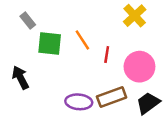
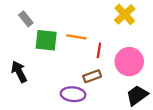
orange line: (82, 40) -> (76, 37), turned -48
brown rectangle: (112, 97) -> (92, 76), moved, size x0.7

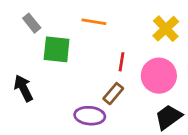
yellow cross: (125, 14) -> (166, 29), moved
orange line: (76, 37) -> (94, 22), moved
brown rectangle: (92, 76) -> (113, 94), turned -30

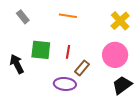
green square: (57, 49) -> (41, 50), moved
red line: (122, 62) -> (68, 52), moved

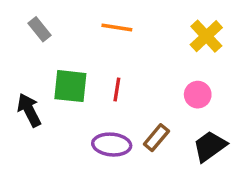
pink circle: (115, 55) -> (198, 95), size x0.6
brown rectangle: (82, 68) -> (156, 138), moved

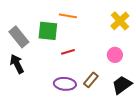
gray rectangle: (39, 29) -> (19, 37), moved, size x1.5
green square: (70, 86) -> (48, 31), moved
red line: (117, 89) -> (68, 52), turned 64

